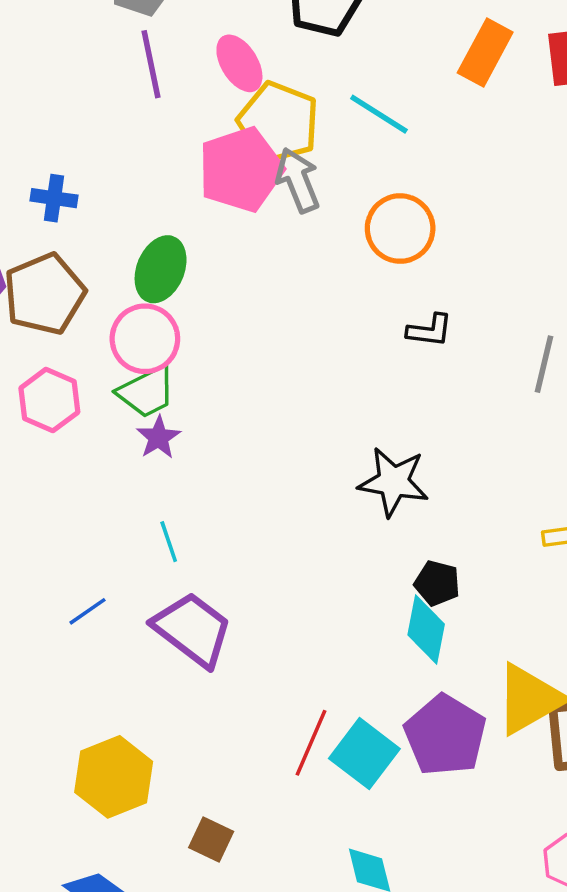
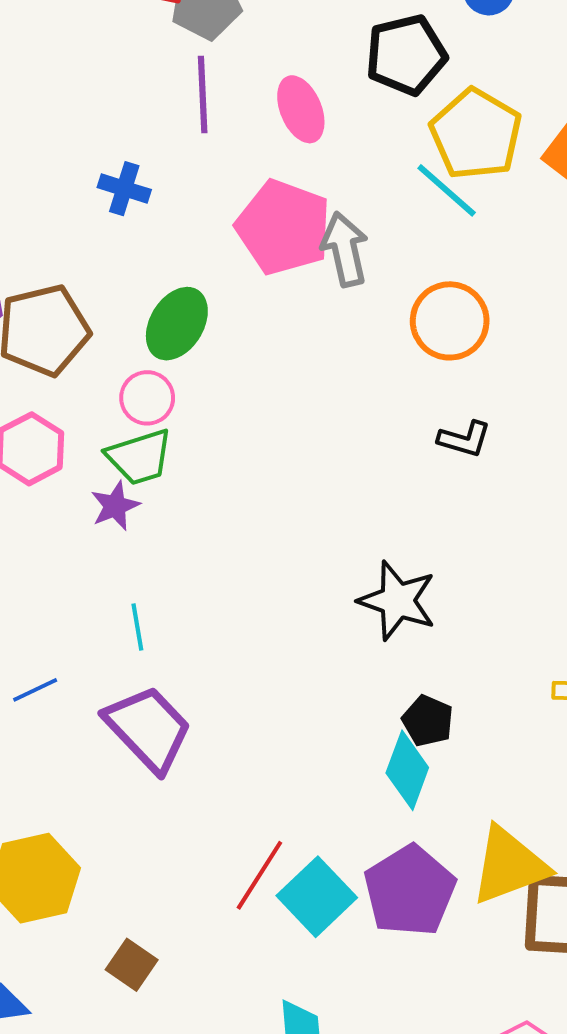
yellow pentagon: (278, 122) -> (476, 134), moved
pink pentagon: (241, 170) -> (284, 227), turned 30
blue cross: (54, 198) -> (124, 189), moved
pink circle: (145, 339) -> (147, 398), size x0.7
purple star: (158, 437) -> (115, 506), moved

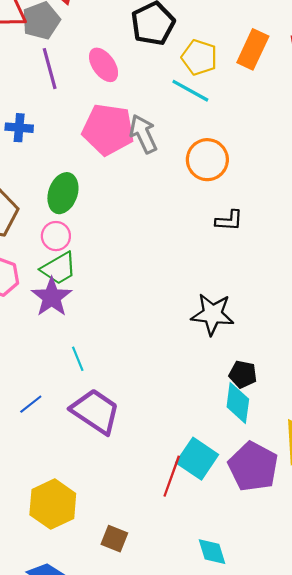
yellow pentagon: (476, 134) -> (199, 57), size x0.7
purple star: (115, 506) -> (52, 297), size x1.5
cyan square: (317, 897) -> (197, 459), moved

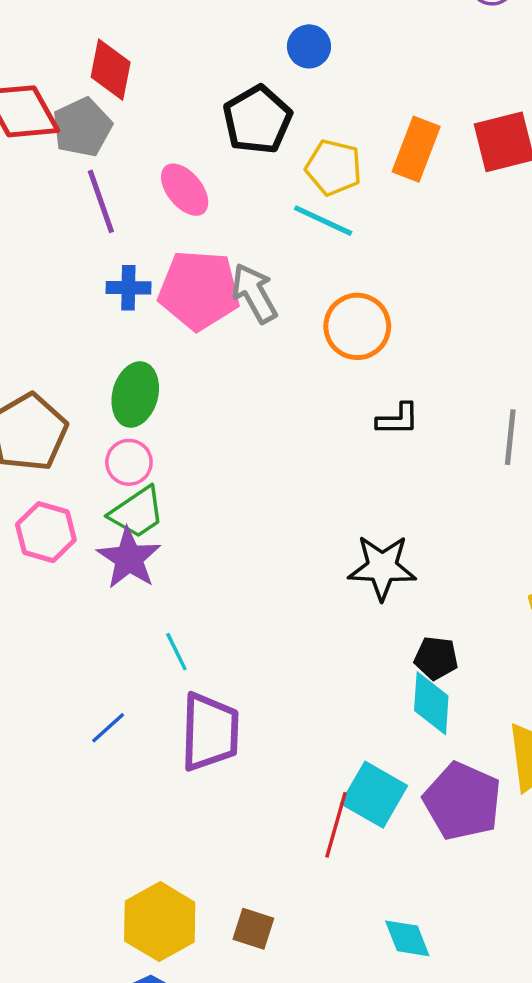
blue cross: (19, 128) -> (128, 288), moved
purple trapezoid: (95, 411) -> (210, 732), turned 62
yellow hexagon: (53, 504) -> (160, 922), moved

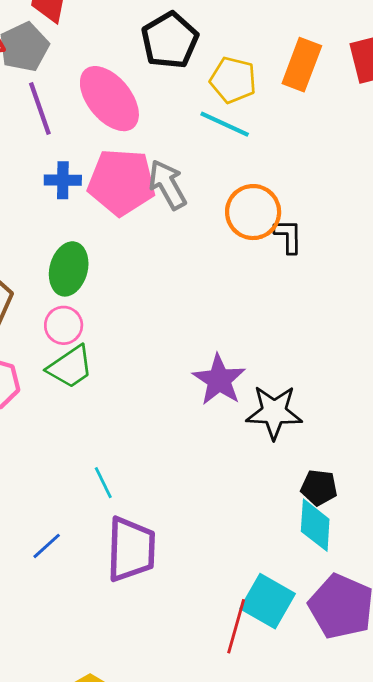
pink ellipse: (185, 190) -> (109, 99), size x1.5
black L-shape: (398, 419) -> (288, 236), moved, turned -90
purple star: (129, 558) -> (219, 380), moved

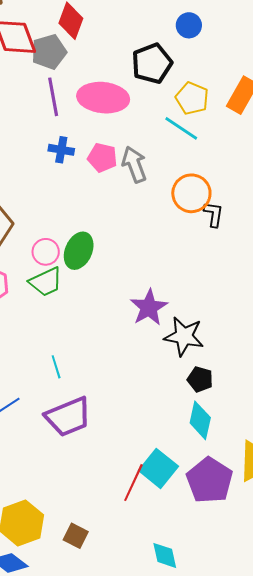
pink ellipse: (109, 99) -> (103, 98), turned -54
pink pentagon: (121, 182) -> (102, 158), size x0.6
green ellipse: (69, 269) -> (79, 251), moved
black pentagon: (319, 488) -> (200, 379), moved
purple trapezoid: (131, 549) -> (68, 417), turned 57

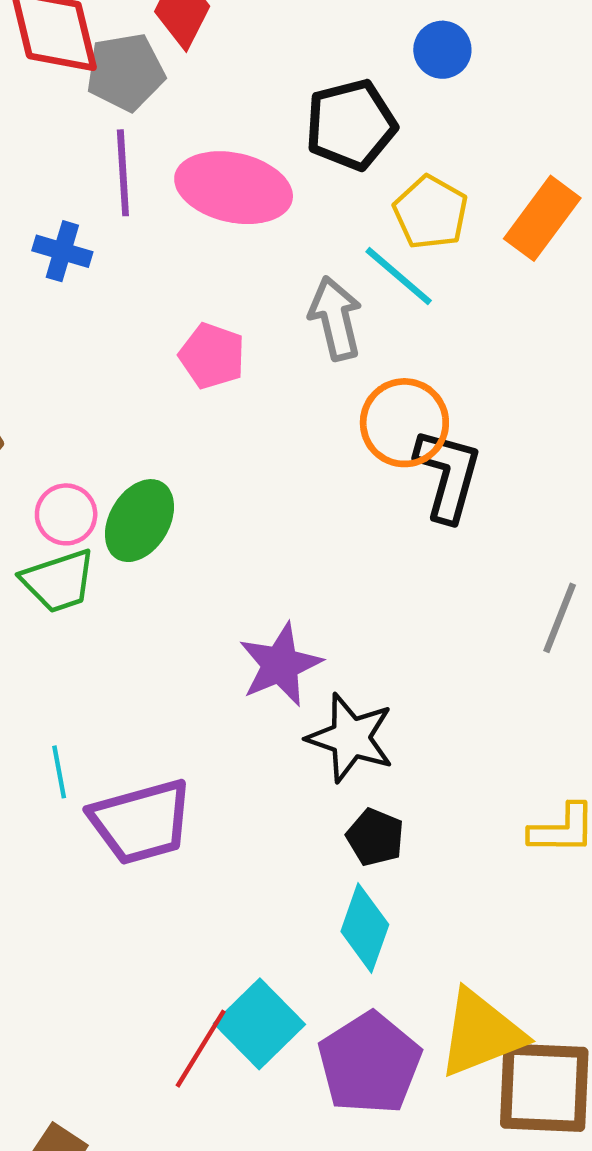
blue cross: (61, 150) -> (62, 251), moved
pink pentagon: (102, 158) -> (212, 356), moved
gray arrow: (134, 165) -> (335, 318), moved
black L-shape: (214, 214) -> (448, 475), size x1.6
purple trapezoid: (68, 417) -> (141, 822), moved

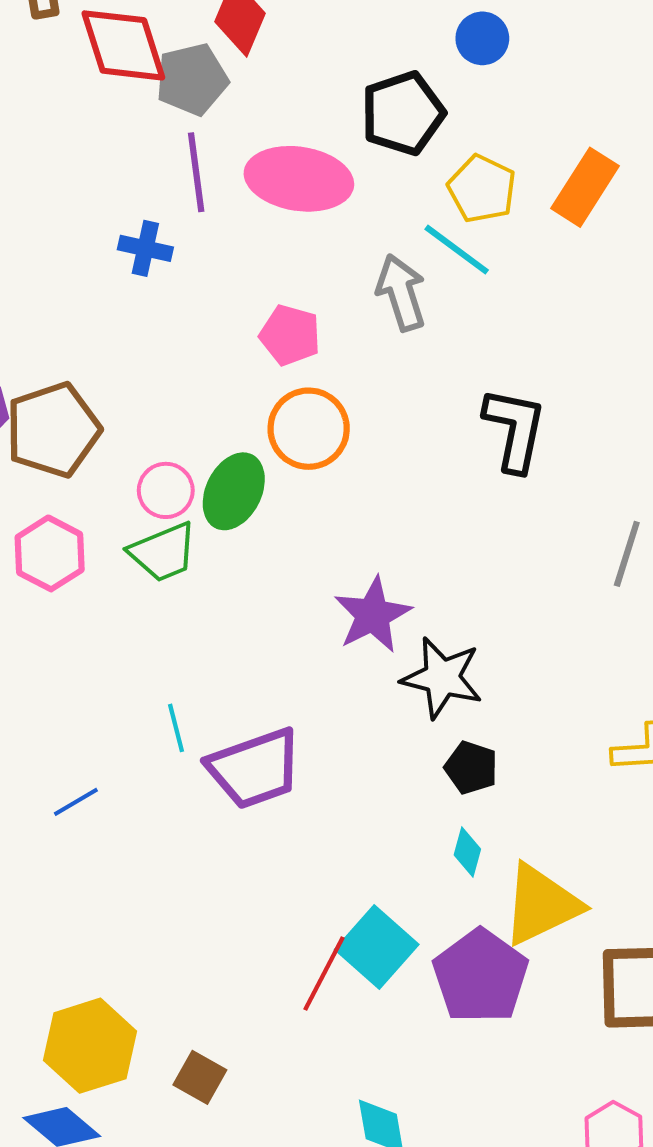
orange circle: (404, 423) -> (309, 429), moved
cyan diamond: (365, 928) -> (467, 852), size x0.6
yellow triangle: (481, 1033) -> (541, 905), moved

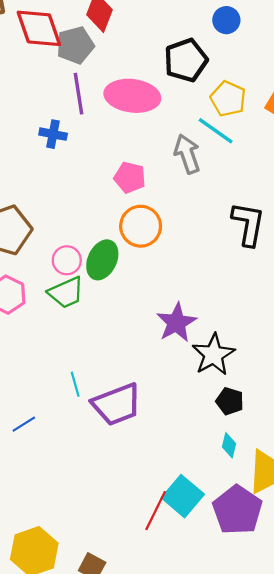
black star: (442, 678) -> (213, 355), turned 30

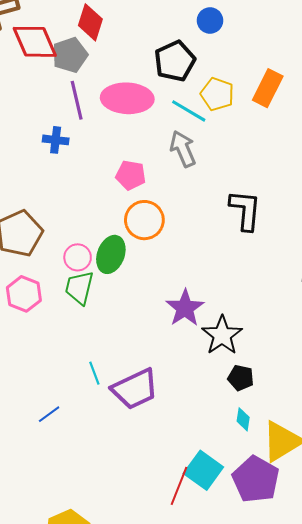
cyan line: (216, 131) -> (189, 111), moved
green trapezoid: (66, 293) -> (79, 288), turned 132

